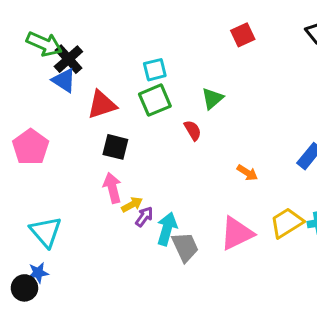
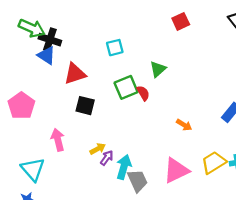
black cross: (68, 59) -> (50, 40), turned -30
green square: (155, 100) -> (126, 87), moved
pink arrow: (112, 188) -> (58, 140), moved

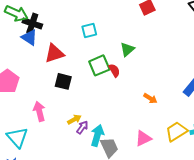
pink triangle: (176, 170) -> (143, 138), size x0.7

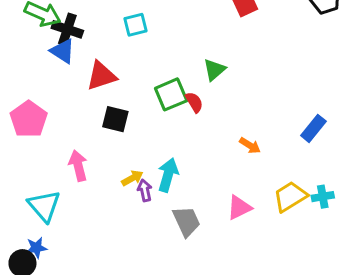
cyan square: (89, 30) -> (135, 25), moved
purple arrow: (82, 127) -> (145, 190), turned -48
cyan arrow: (97, 135) -> (168, 175), moved

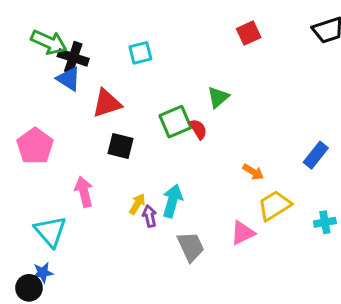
yellow arrow: (132, 178) -> (137, 204), turned -30
yellow trapezoid: (290, 197) -> (275, 205), moved

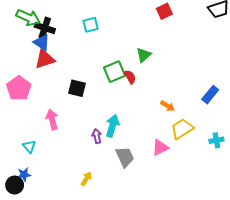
red triangle: (107, 103) -> (45, 59), moved
yellow arrow: (137, 204) -> (86, 179), moved
cyan triangle: (50, 231) -> (29, 147), size x0.6

